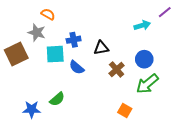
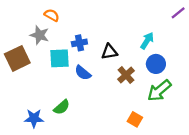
cyan arrow: (142, 25) -> (147, 41), moved, turned -42

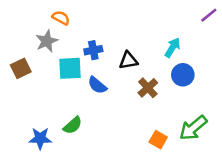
gray star: (40, 35) -> (47, 41), turned 30
brown square: (17, 58) -> (21, 68), size x0.7
green arrow: (159, 91) -> (193, 128), moved

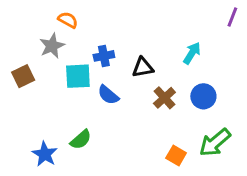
purple line: (209, 15) -> (232, 17), turned -30
blue circle: (183, 75) -> (203, 96), moved
blue star: (40, 138) -> (45, 154), turned 30

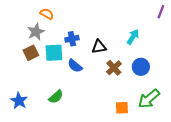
brown square: (23, 76) -> (31, 53), moved
blue star: (45, 154) -> (19, 101), moved
orange square: (176, 155) -> (122, 108), turned -32

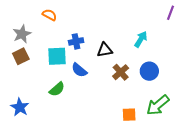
gray star: (36, 32) -> (22, 34), moved
brown square: (31, 53) -> (21, 56), moved
green semicircle: (56, 97) -> (57, 89), moved

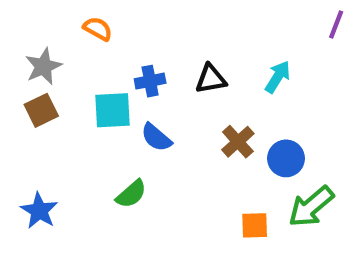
black triangle: (105, 50) -> (211, 79), moved
blue circle: (149, 71) -> (286, 158), moved
green semicircle: (57, 89) -> (131, 194), moved

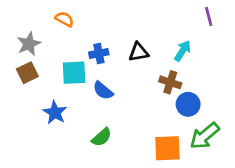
purple line: (336, 25) -> (209, 16), moved, turned -36
brown cross: (238, 142) -> (170, 82), moved, turned -30
green semicircle: (131, 194) -> (102, 137), moved
blue star: (39, 211) -> (55, 113), moved
orange square: (255, 225) -> (167, 148), size x1.5

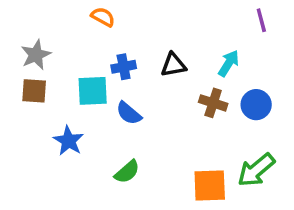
orange semicircle: (64, 19) -> (103, 17), moved
brown square: (27, 73) -> (34, 91), turned 30
blue circle: (188, 104) -> (256, 105), moved

